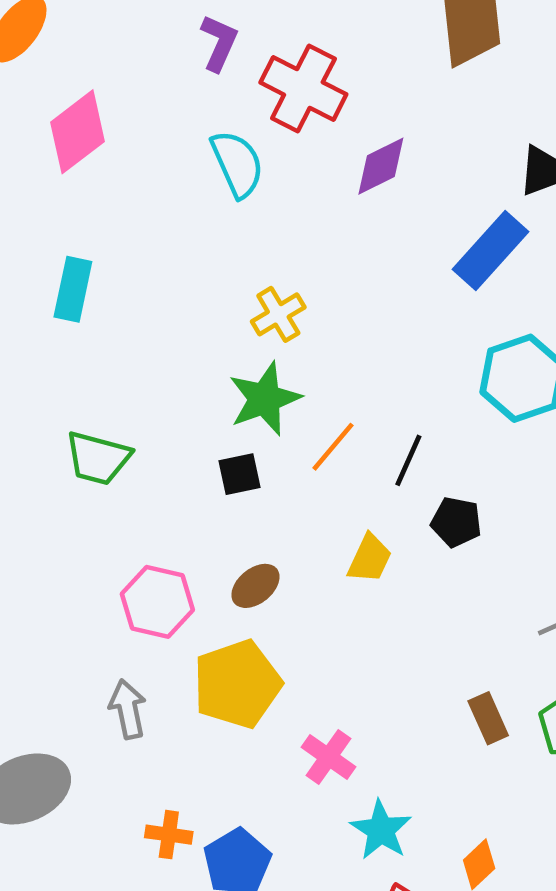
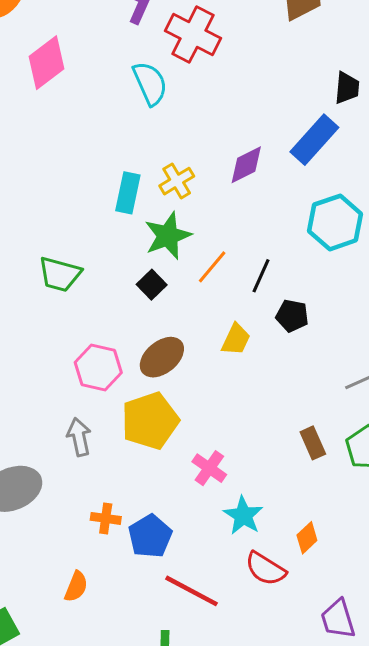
purple diamond: (381, 166) -> (246, 165), moved
cyan rectangle: (73, 289) -> (128, 193), moved
black square: (240, 474) -> (152, 285), turned -32
brown ellipse: (255, 586) -> (162, 357), size x1.4

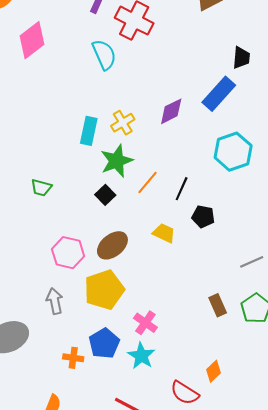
green trapezoid: (60, 274) -> (41, 188), size x0.7
yellow trapezoid: (236, 339) -> (164, 233), turned -90
cyan star: (243, 515) -> (141, 356), moved
blue pentagon: (150, 536) -> (104, 343), moved

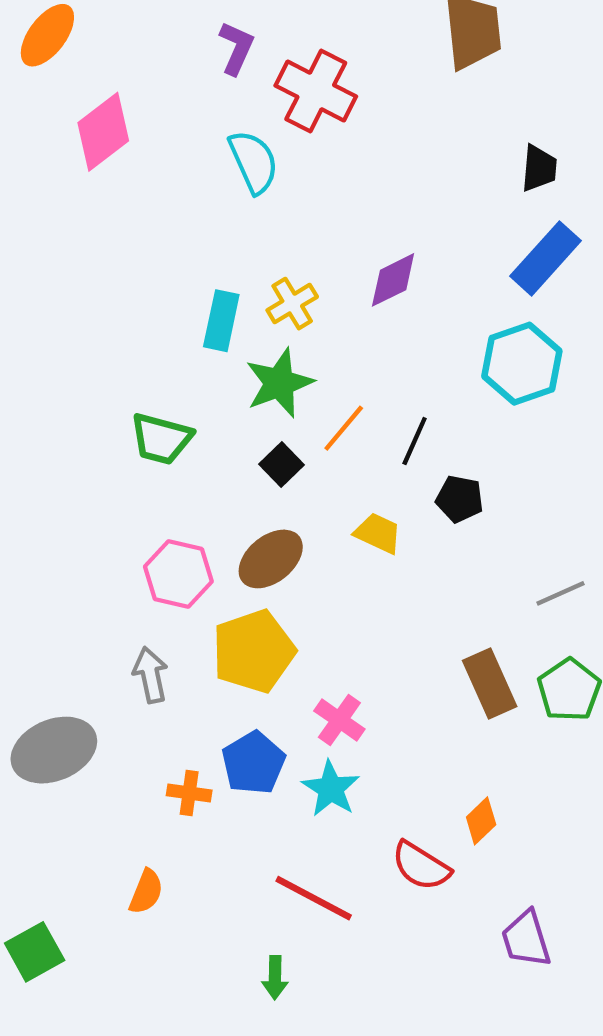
blue rectangle: (219, 94) -> (545, 258), moved
green trapezoid: (41, 188) -> (161, 439), moved, size x1.4
black square: (105, 195) -> (281, 465), moved
brown rectangle: (218, 305) -> (490, 683), size x1.4

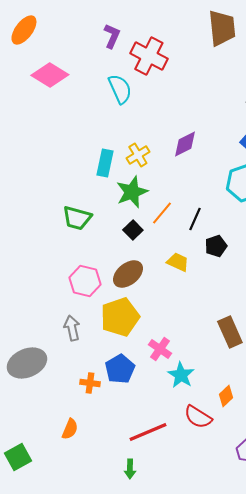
pink diamond: (103, 132) -> (50, 75), turned 69
black pentagon: (460, 499) -> (216, 246), turned -30
cyan star: (331, 789) -> (181, 375), moved
red line: (314, 898) -> (148, 432), turned -51

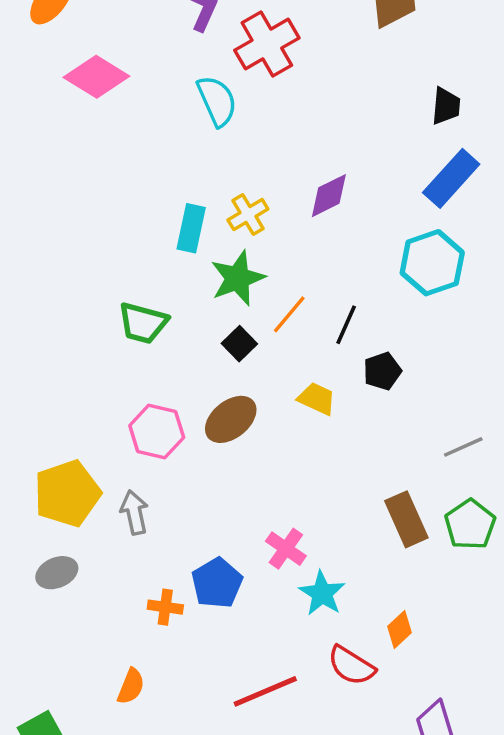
red cross: (149, 56) -> (267, 44), turned 33
yellow pentagon: (120, 317) -> (67, 493), moved
gray ellipse: (27, 363) -> (57, 573), size x0.6

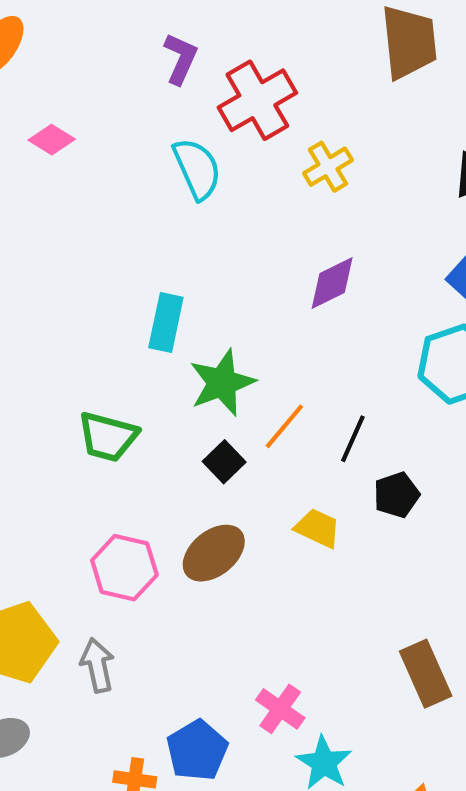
pink diamond: (96, 77) -> (52, 140), size x0.6
yellow cross: (248, 215) -> (328, 167), moved

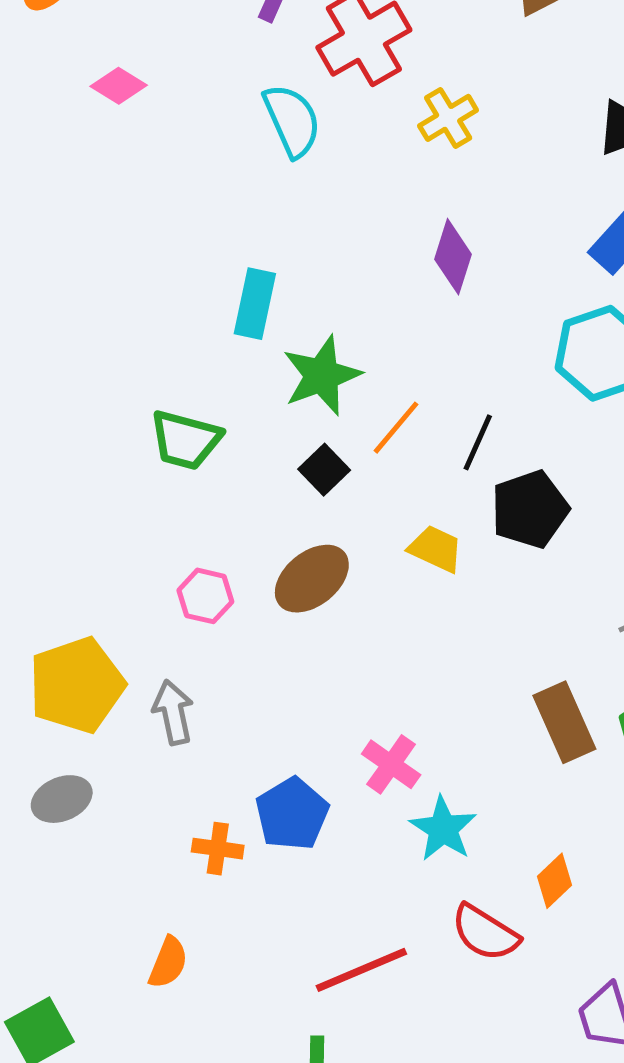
purple diamond: (332, 283) -> (453, 257), turned -46
black pentagon: (397, 495) -> (530, 509), size x1.4
pink hexagon: (124, 568) -> (205, 596), size x0.7

